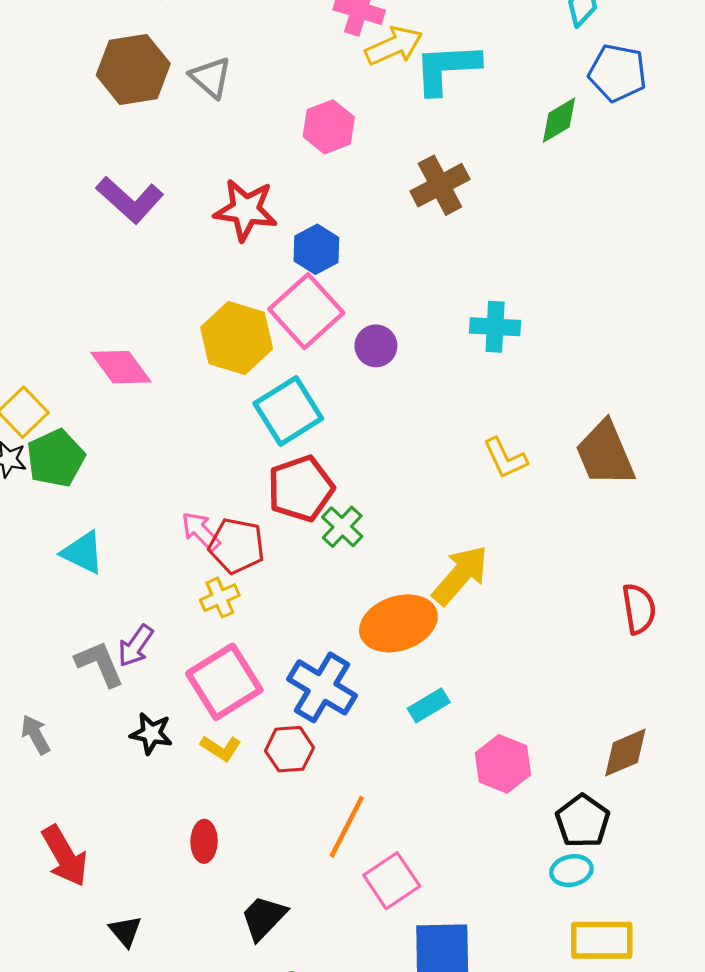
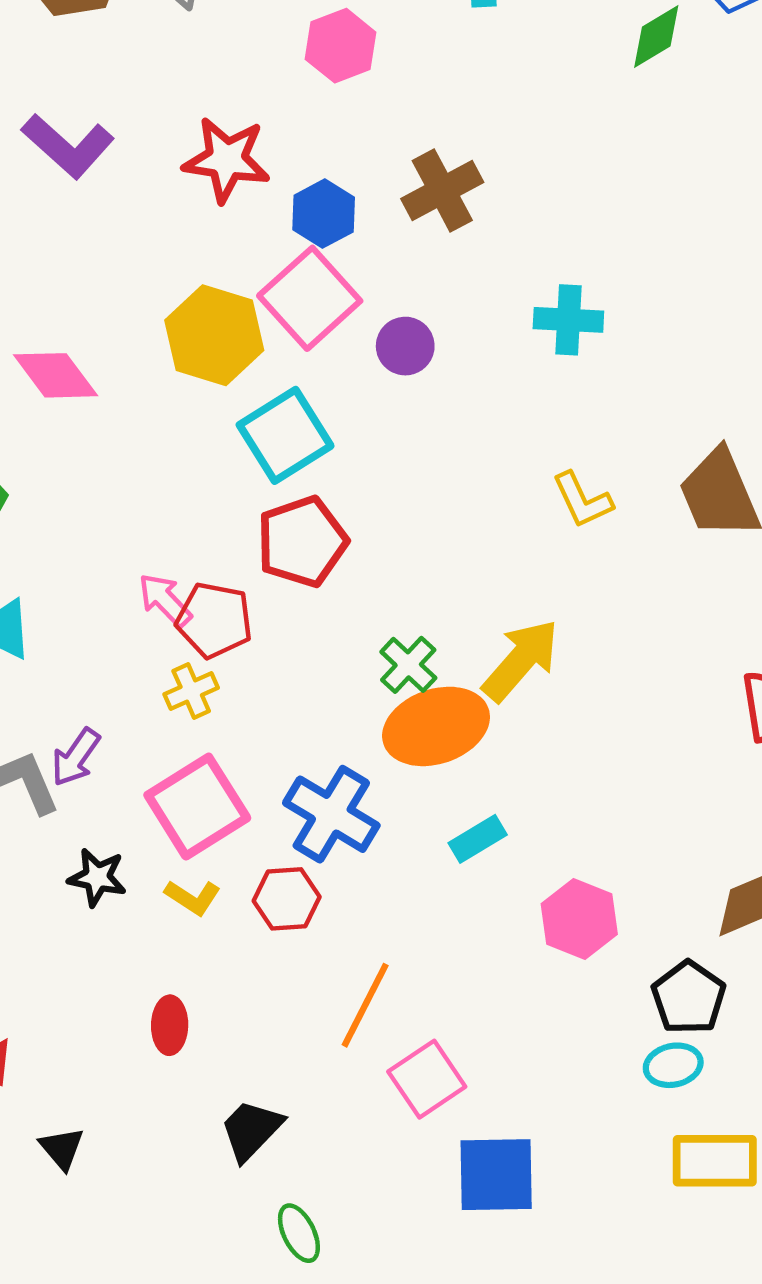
brown cross: (440, 185) -> (442, 190), moved
green cross: (342, 527) -> (408, 665), moved

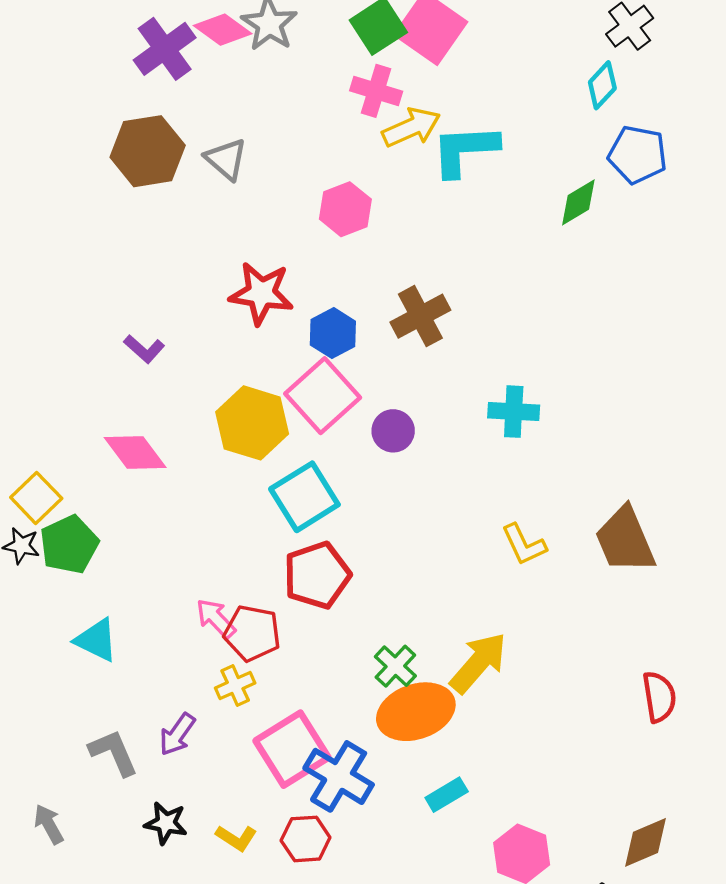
purple L-shape: (68, 146) -> (144, 349), moved, size x0.6
purple arrow: (76, 757) -> (177, 734), moved
pink square: (197, 807) -> (292, 749), moved

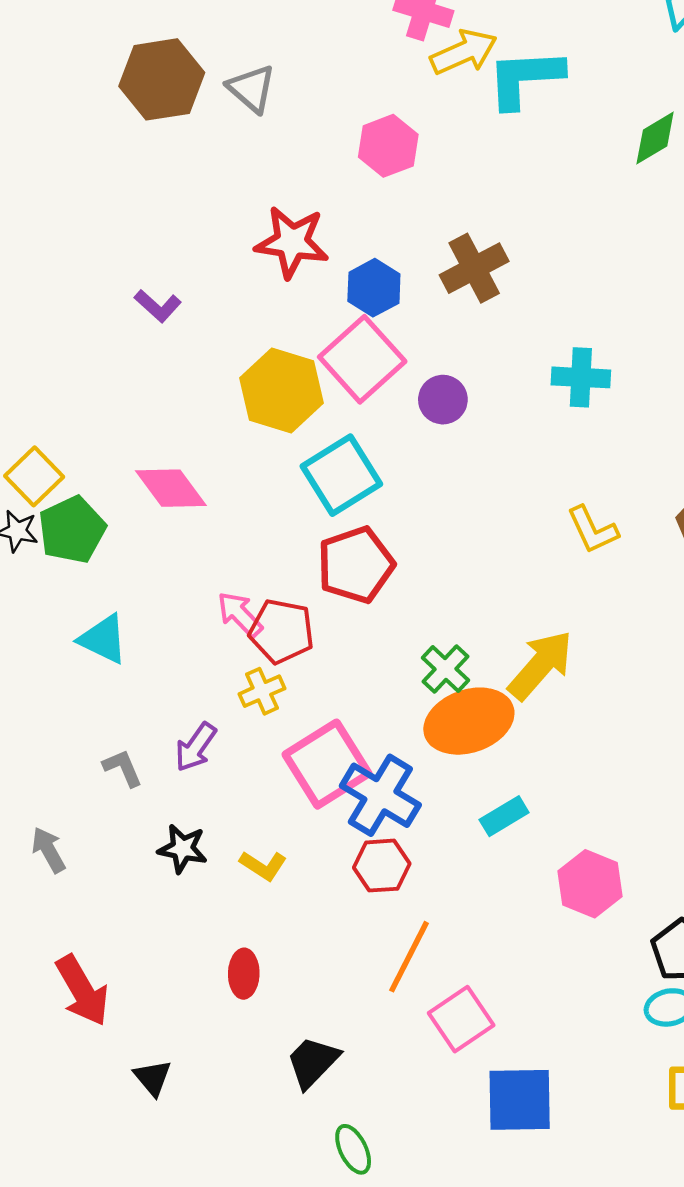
pink diamond: (135, 452) -> (171, 488), moved
gray L-shape: (113, 753) -> (123, 768), size x0.7
red hexagon: (306, 839) -> (382, 866), moved

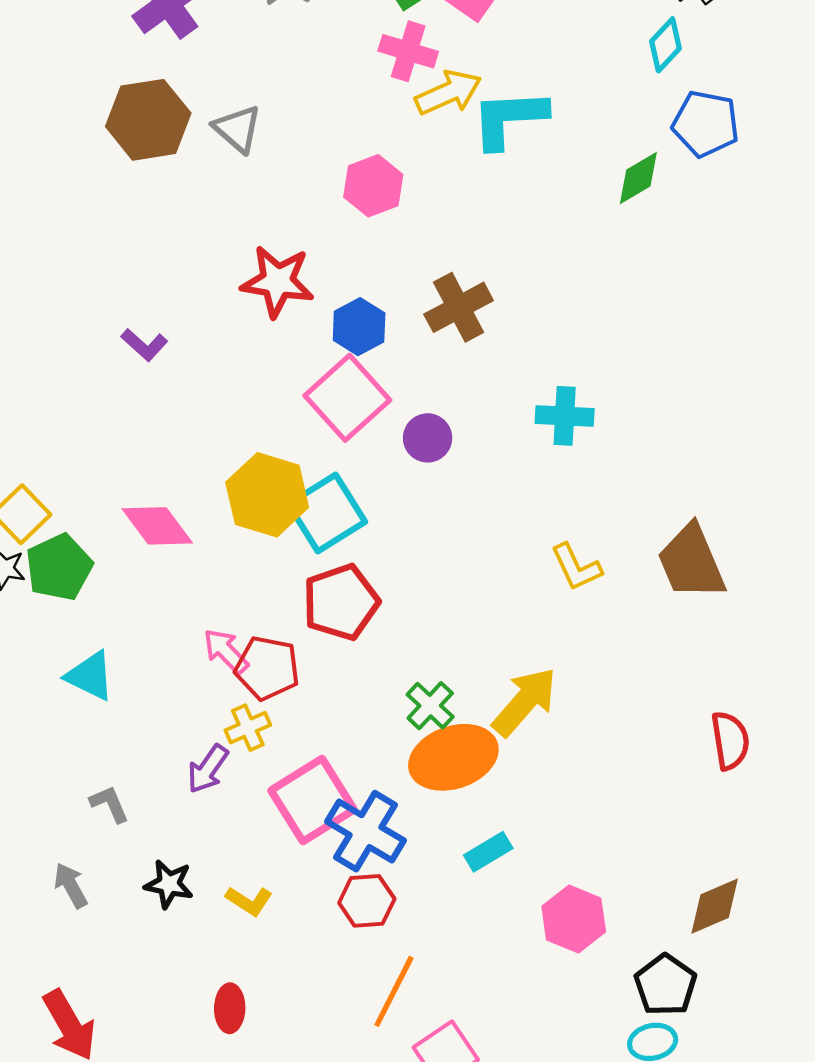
yellow hexagon: (281, 390) -> (267, 495), moved
purple arrow: (196, 747) -> (208, 769), moved
gray arrow: (49, 850) -> (71, 885), moved

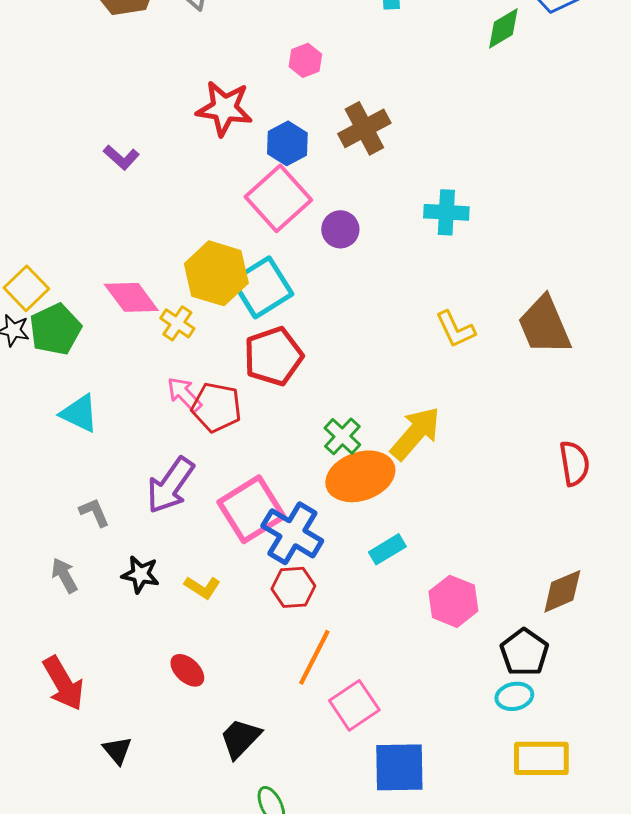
pink hexagon: (373, 186) -> (305, 60), moved, size x0.7
yellow cross: (248, 728) -> (177, 323), moved, turned -32
purple arrow: (208, 769) -> (170, 485), size x1.5
red ellipse: (230, 1008) -> (187, 670), turned -48

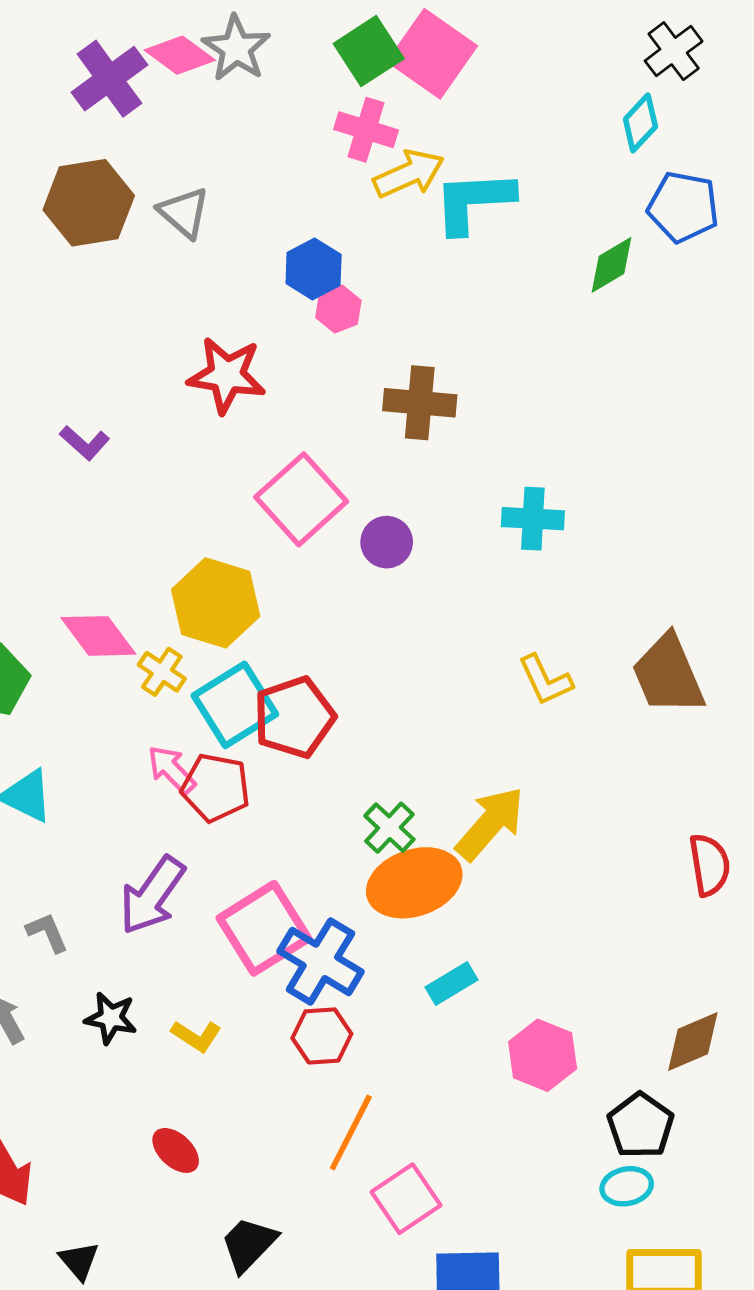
brown cross: (364, 128) -> (420, 403), turned 33
blue hexagon: (287, 143) -> (314, 269), moved
cyan square: (262, 287) -> (235, 705), moved

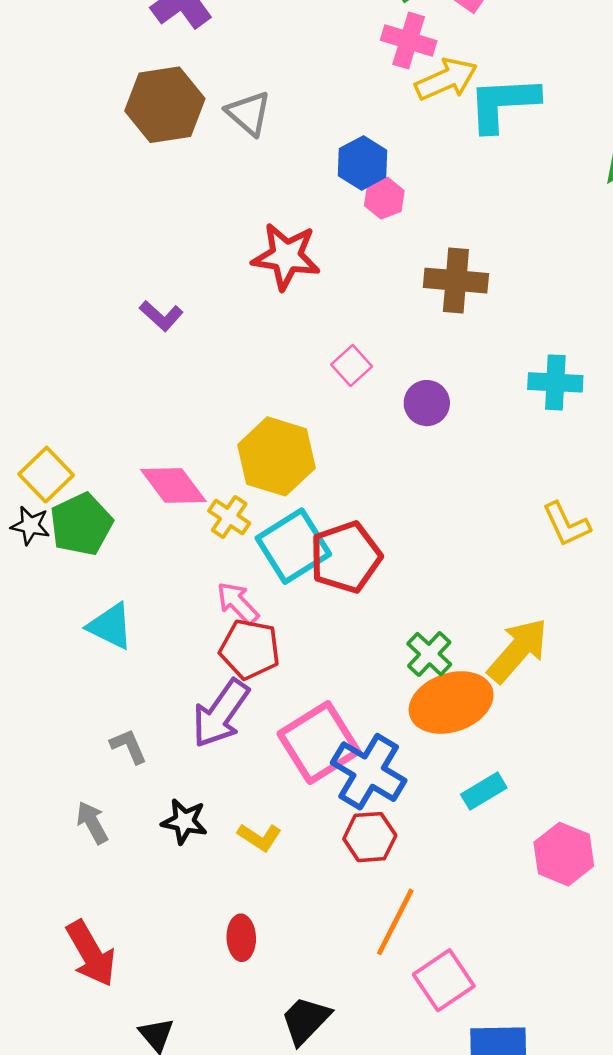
pink square: (301, 499) -> (352, 365), size x0.5
red pentagon: (216, 788) -> (250, 649), moved
red ellipse: (176, 1150) -> (241, 938), turned 45

